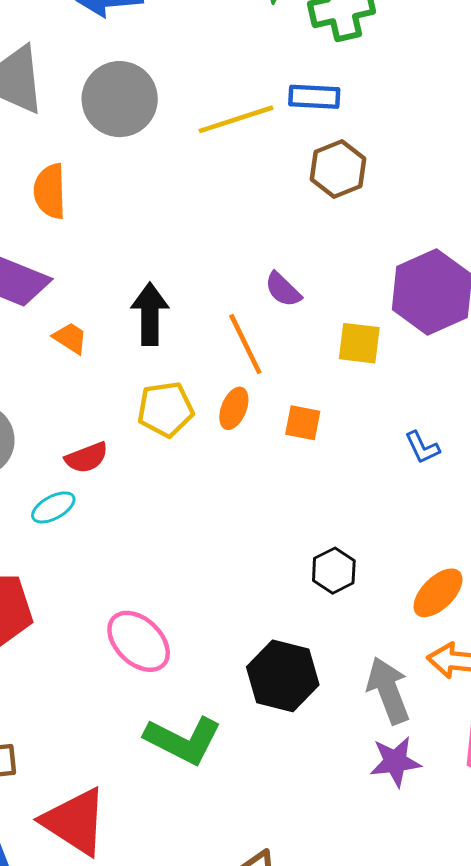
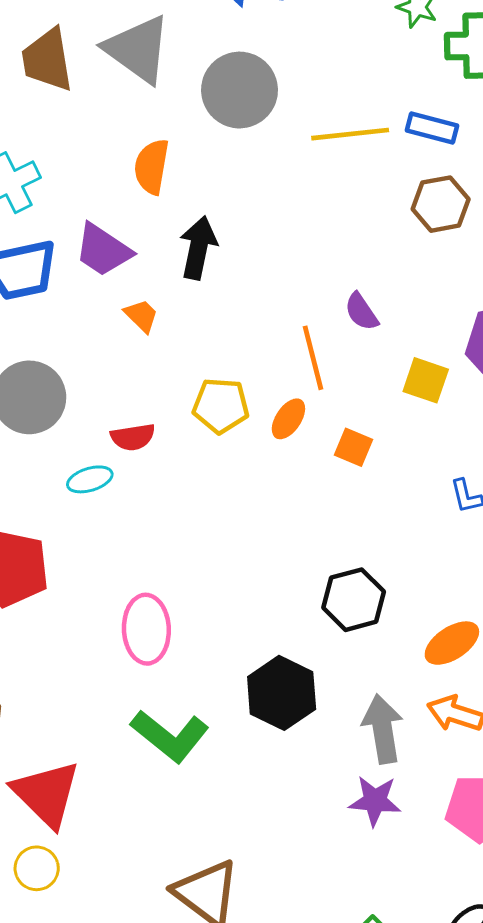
black arrow: (150, 314) -> (198, 248), moved
black hexagon: (334, 571) -> (354, 600), size x1.4
pink ellipse: (139, 641) -> (146, 629), turned 32

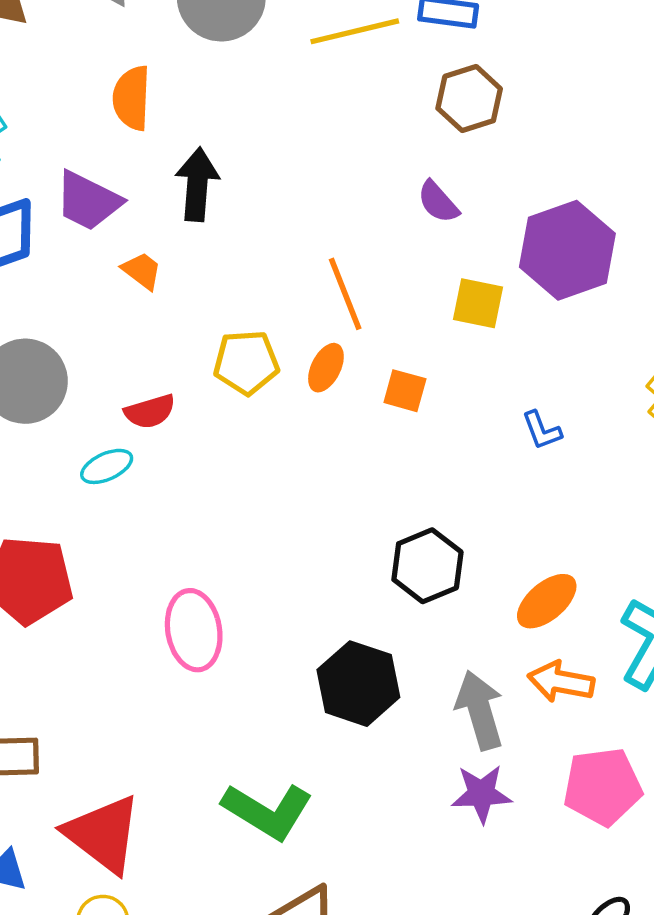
purple semicircle: (361, 312) -> (438, 202), moved
green L-shape: (170, 736) -> (268, 811), moved

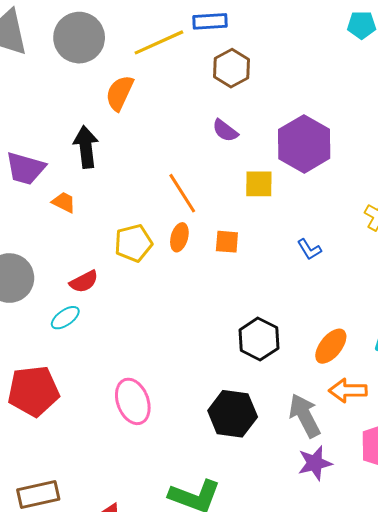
orange semicircle: (132, 98) -> (120, 93), moved, turned 33

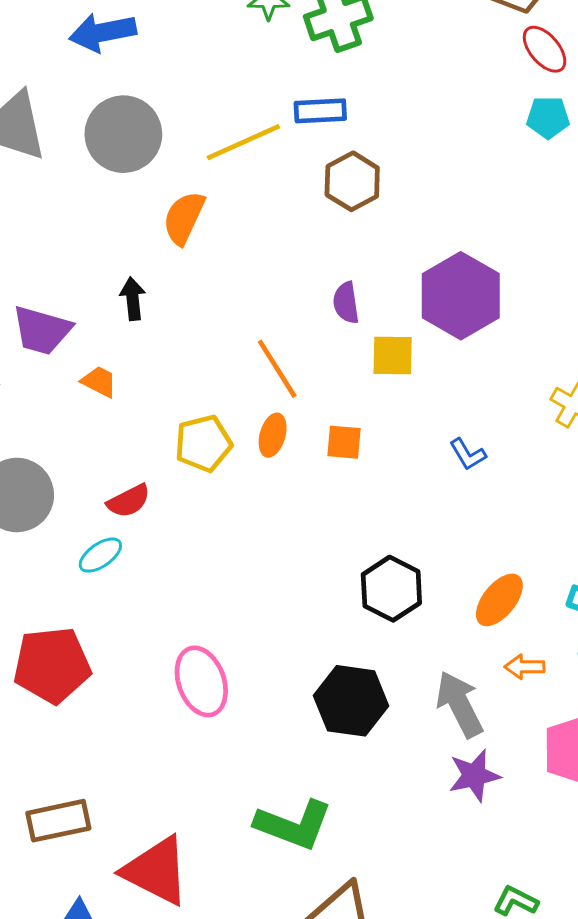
purple semicircle: (225, 131) -> (346, 303), moved, turned 44
black arrow: (86, 147) -> (133, 299), size x0.7
orange arrow: (348, 390) -> (525, 667), size x0.7

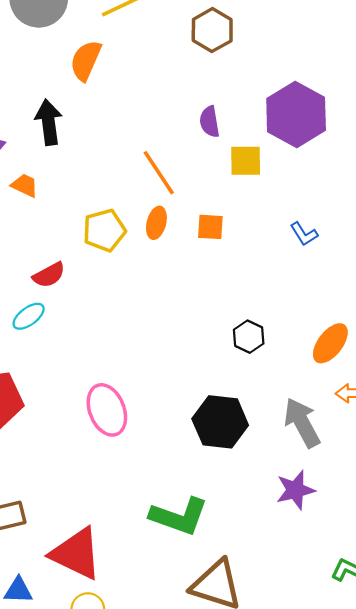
black arrow: (133, 299) -> (49, 122), size x1.4
black hexagon: (391, 589) -> (249, 337), size x0.7
purple star: (474, 776) -> (295, 490), moved

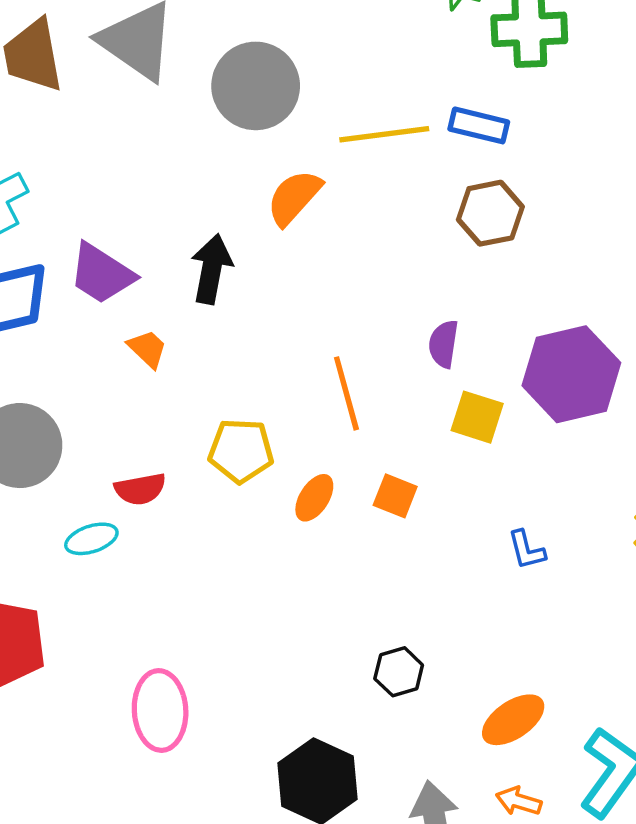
orange ellipse: (156, 223) -> (314, 498), moved

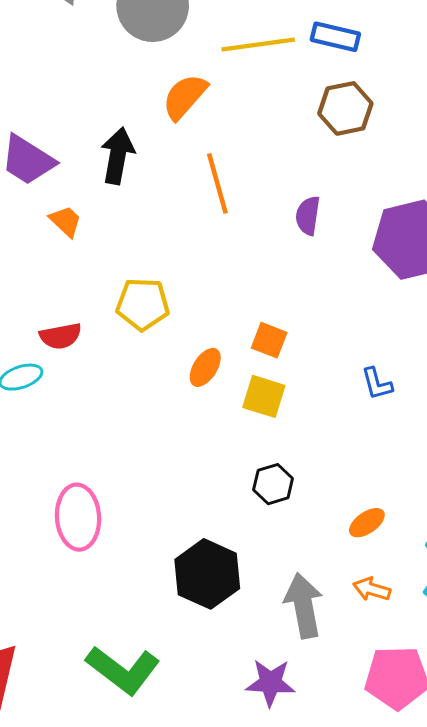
orange line: (346, 393) -> (217, 183), moved
yellow square: (477, 417) -> (264, 396), moved
orange ellipse: (314, 498) -> (205, 367), moved
orange ellipse: (513, 720) -> (367, 523), size x0.7

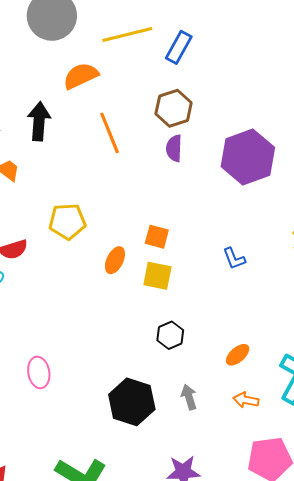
blue rectangle: (335, 37) -> (179, 47), moved, turned -68
orange semicircle: (185, 97) -> (81, 76), turned 30
brown hexagon: (345, 108) -> (174, 108), moved
pink ellipse: (78, 517) -> (39, 372), size x0.7
gray arrow: (304, 606) -> (189, 397), moved, size x0.6

